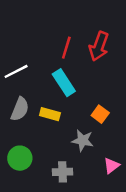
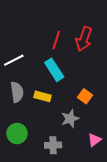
gray semicircle: (20, 109) -> (17, 92), turned -30
gray star: (83, 140) -> (70, 119), turned -30

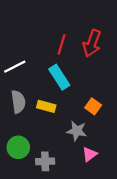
gray star: (70, 119) -> (77, 131), turned 30
pink triangle: (94, 140) -> (90, 154), moved
gray cross: (53, 145) -> (45, 161), moved

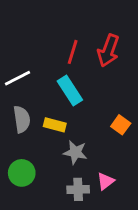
orange square: (93, 106) -> (121, 125), moved
gray star: (77, 131) -> (75, 152), moved
gray cross: (45, 161) -> (78, 189), moved

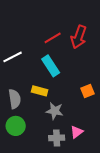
red line: (73, 52) -> (53, 38), turned 42
gray semicircle: (22, 119) -> (15, 99), moved
orange square: (121, 125) -> (88, 91), turned 32

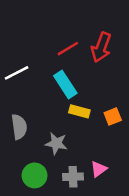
yellow rectangle: (40, 91) -> (79, 111), moved
gray star: (55, 111) -> (56, 143), moved
green circle: (16, 126) -> (35, 175), moved

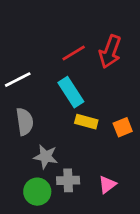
gray semicircle: (19, 127) -> (25, 122), moved
gray star: (56, 143) -> (46, 157), moved
gray cross: (73, 177) -> (68, 180), moved

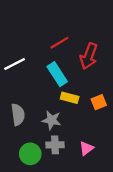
red arrow: (110, 52) -> (89, 56), moved
gray semicircle: (25, 122) -> (18, 115), moved
gray star: (46, 157) -> (52, 120), moved

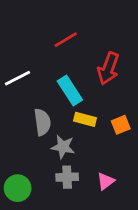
red line: (59, 43) -> (66, 40), moved
gray semicircle: (18, 115) -> (42, 122), moved
green circle: (30, 154) -> (18, 188), moved

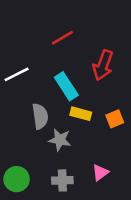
gray cross: (67, 177) -> (62, 180), moved

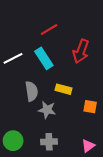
cyan rectangle: (66, 86) -> (44, 58), moved
orange square: (115, 119) -> (90, 107), moved, turned 32
pink triangle: (100, 173) -> (88, 146), moved

